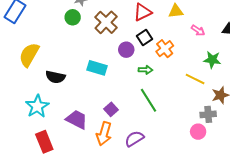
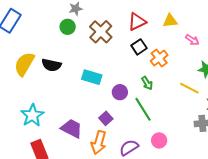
purple circle: (126, 50) -> (120, 92), moved
green arrow: (145, 70) -> (147, 83), moved, turned 56
black semicircle: (55, 77) -> (51, 65), moved
pink circle: (198, 132) -> (159, 140), moved

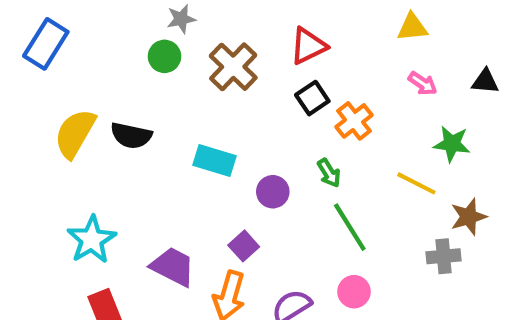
yellow triangle: (170, 21) -> (412, 27), moved
green line: (143, 109) -> (350, 227), moved

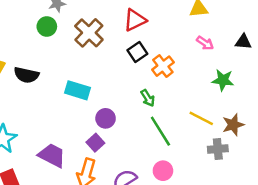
yellow line: (416, 183) -> (201, 118), moved
purple circle: (273, 192) -> (106, 118), moved

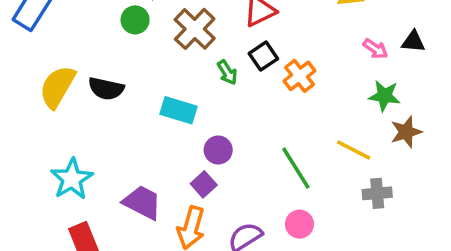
pink arrow: (205, 43) -> (375, 49), moved
green arrow: (148, 98) -> (227, 72), moved
brown star: (233, 125) -> (406, 132), moved

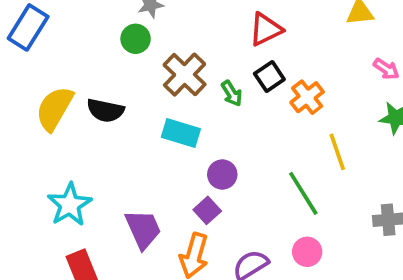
brown cross: (195, 29) -> (185, 75), moved
yellow line: (354, 150) -> (337, 152), moved, turned 44
purple trapezoid: (142, 202) -> (143, 229), turned 39

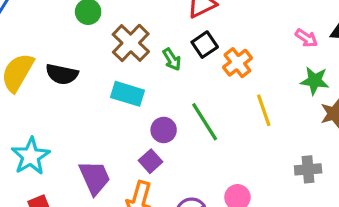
green line: (303, 193) -> (205, 122), moved

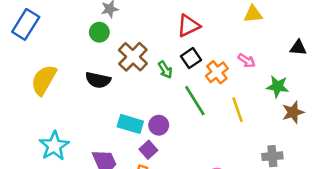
pink arrow: (306, 38) -> (247, 61), moved
black semicircle: (62, 74) -> (98, 80), moved
cyan rectangle: (127, 94) -> (130, 124), moved
green line: (205, 122) -> (195, 101), moved

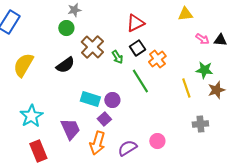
pink arrow: (247, 61) -> (202, 39), moved
black semicircle: (98, 80) -> (65, 65), turned -48
yellow line: (238, 110) -> (186, 88), moved

